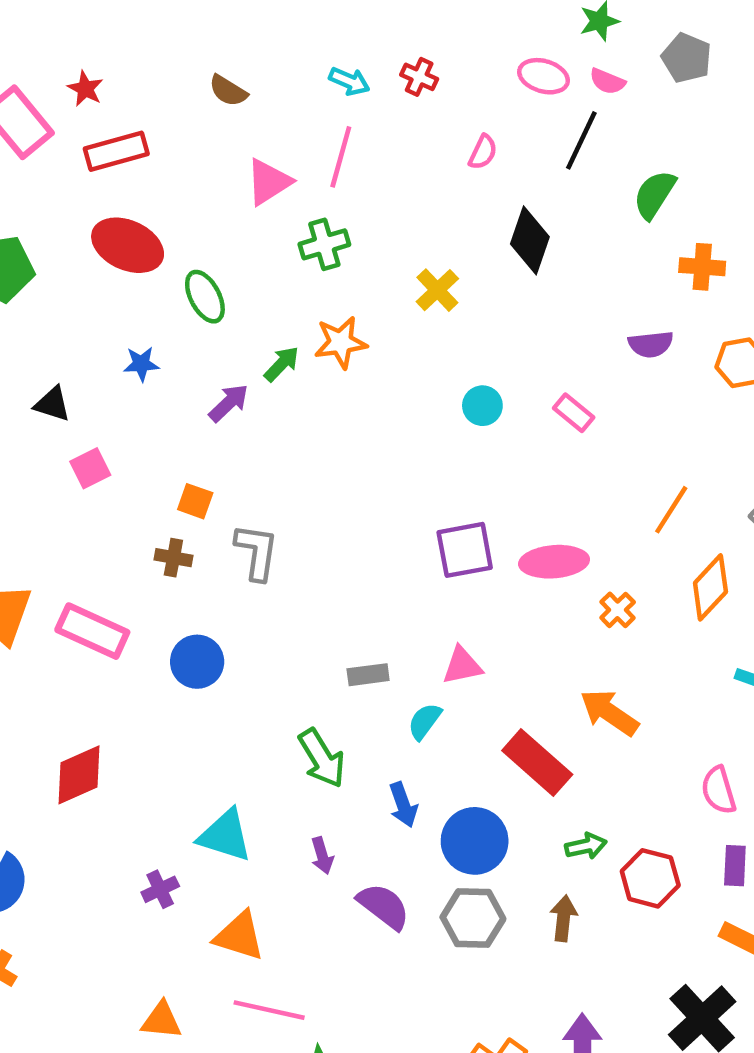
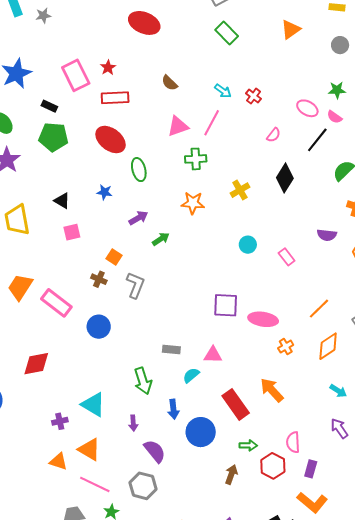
green arrow: (282, 364) -> (161, 239), moved
pink semicircle: (719, 790) -> (293, 442), moved
gray hexagon: (473, 918) -> (143, 486), moved
orange triangle: (161, 1020) -> (58, 461), moved

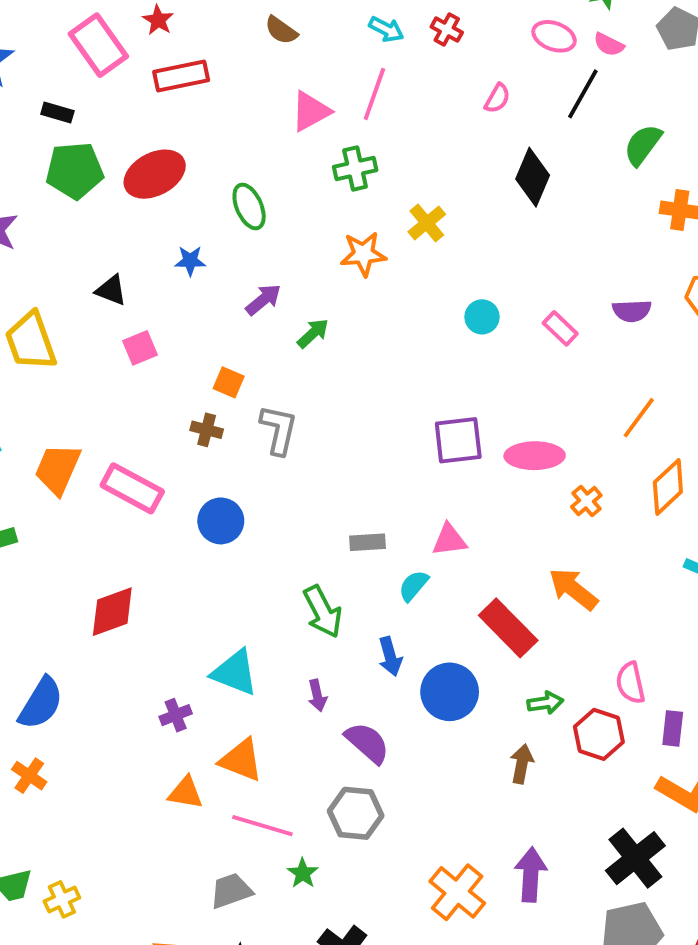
red ellipse: (111, 140) -> (155, 174), moved, turned -56
yellow cross: (240, 190) -> (427, 223), moved
purple semicircle: (327, 235) -> (632, 311), moved

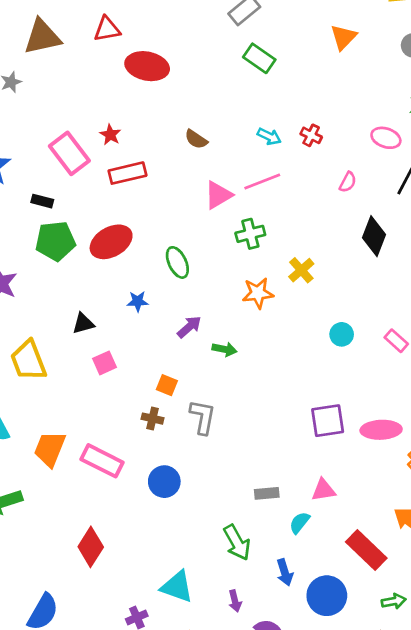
pink line: (374, 94) -> (262, 182), turned 51
black triangle: (111, 290) -> (83, 323), turned -35
green arrow: (313, 333) -> (224, 349), turned 55
red diamond: (112, 612) -> (91, 547), turned -36

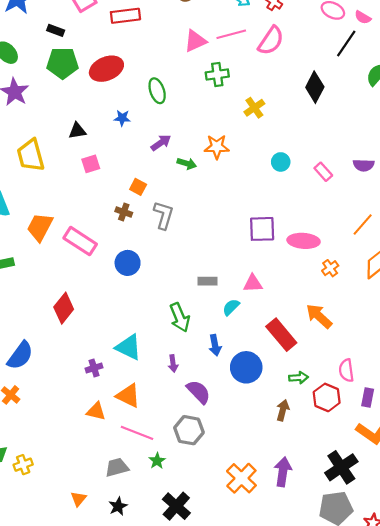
pink semicircle: (348, 182) -> (271, 41), moved, size x1.8
orange star: (258, 293) -> (217, 147), moved

